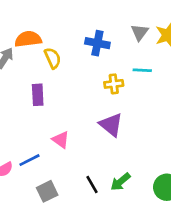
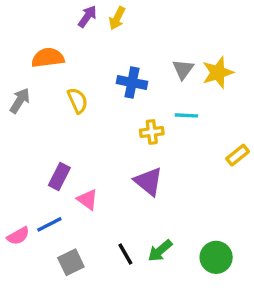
orange semicircle: (28, 39) -> (48, 58), moved
purple rectangle: (38, 95) -> (59, 176), moved, turned 30

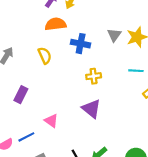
orange semicircle: (48, 58) -> (56, 24), moved
cyan line: (186, 115) -> (136, 71), moved
purple rectangle: (59, 176) -> (21, 95), moved

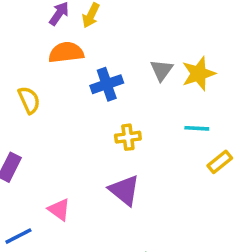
blue cross: (81, 44) -> (107, 84), turned -30
yellow semicircle: (45, 56) -> (29, 100), moved

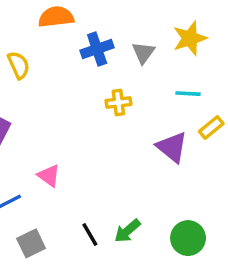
gray triangle: (161, 70) -> (143, 53), moved
purple triangle: (124, 190) -> (172, 147), moved

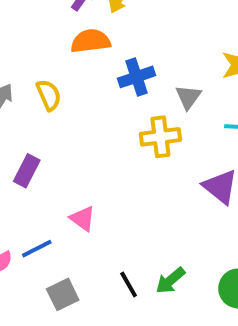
gray triangle: (143, 53) -> (188, 97), moved
yellow cross: (118, 103) -> (160, 137), size x1.4

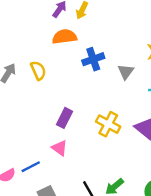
yellow cross: (160, 137) -> (108, 124), moved, turned 35
purple rectangle: (27, 171) -> (65, 118), moved

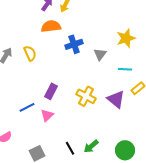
pink triangle: (60, 148) -> (47, 115), turned 40
blue line: (31, 167) -> (27, 107), moved

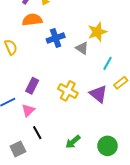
yellow star: (126, 38) -> (97, 32), moved
gray triangle: (100, 54) -> (82, 48), turned -32
cyan line: (125, 69) -> (108, 63), turned -64
black line: (70, 148) -> (37, 133), moved

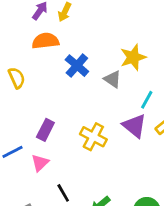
blue cross: (56, 38) -> (77, 66), turned -30
purple triangle: (98, 94) -> (134, 126), moved
black line: (37, 133) -> (63, 193), moved

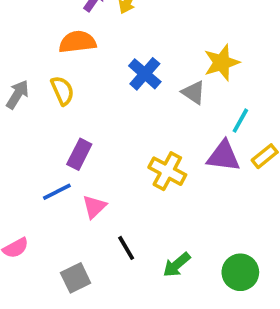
orange semicircle: (45, 41) -> (77, 42), moved
purple triangle: (134, 126) -> (223, 156), turned -32
purple rectangle: (45, 130) -> (79, 154), moved

